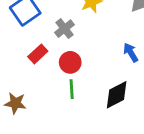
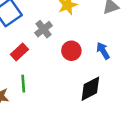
red circle: (70, 62) -> (71, 51), moved
green line: (72, 89) -> (23, 84), moved

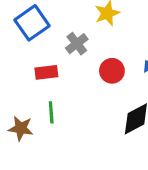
red rectangle: (19, 52) -> (46, 72), turned 36

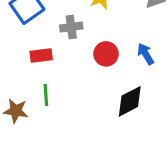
gray cross: (77, 44) -> (71, 27), turned 30

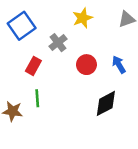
gray cross: (71, 27) -> (58, 43), turned -30
red rectangle: (41, 55) -> (33, 66), turned -54

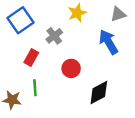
red circle: (86, 65) -> (71, 68), moved
blue arrow: (119, 65) -> (108, 42), moved, size x1.5

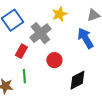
gray cross: (54, 36) -> (40, 33), size x1.5

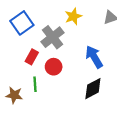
blue arrow: (85, 38) -> (94, 57), moved
red circle: (54, 60) -> (54, 67), moved

